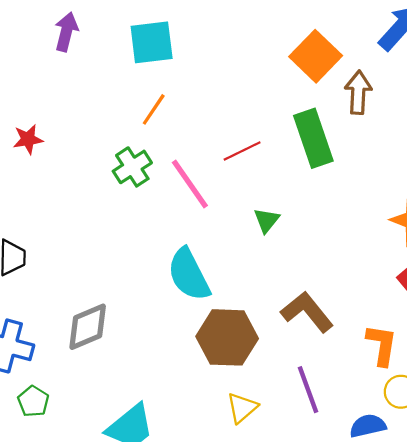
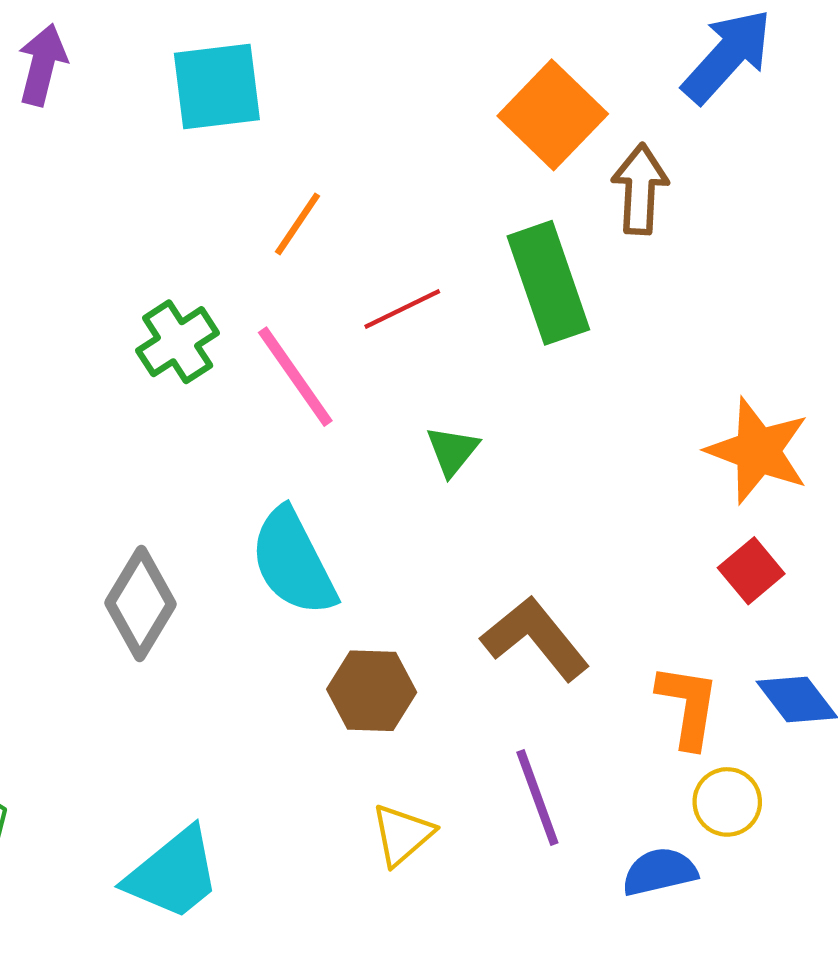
orange line: (154, 109) -> (298, 224), moved
gray diamond: (88, 327) -> (140, 603), moved, turned -36
brown hexagon: (227, 337) -> (372, 691), size x0.7

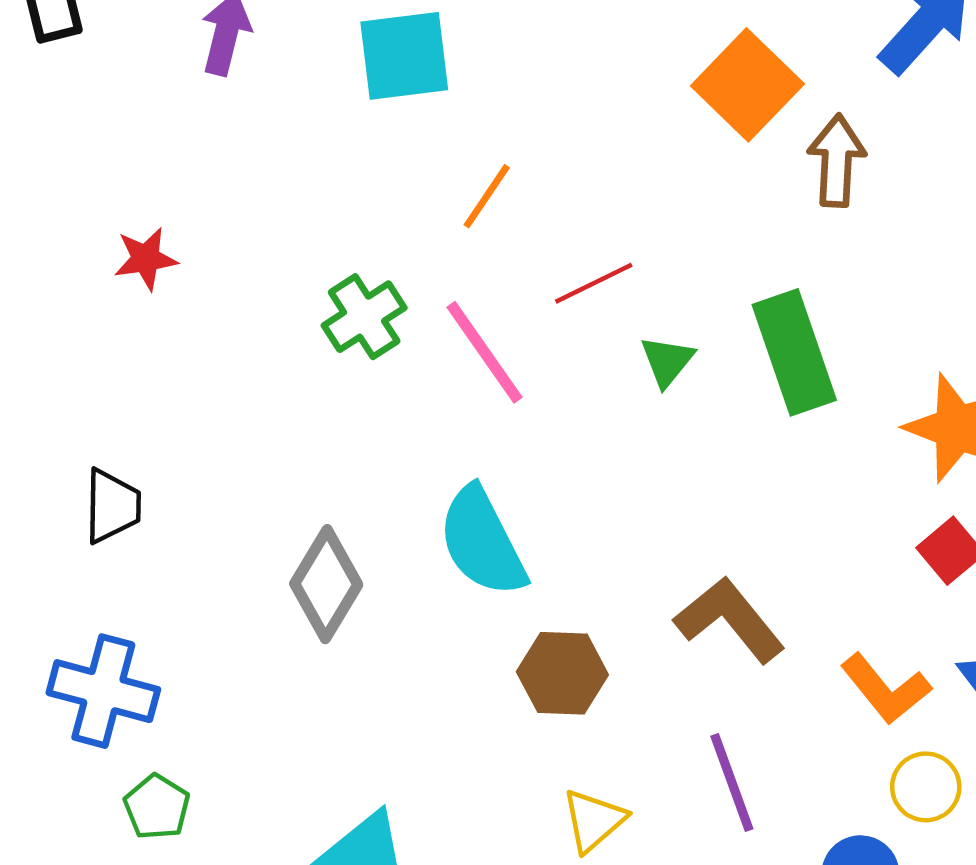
green rectangle: (548, 283) -> (794, 352), moved
green triangle: (452, 451) -> (667, 361), moved
orange L-shape: (688, 706) -> (886, 689), turned 132

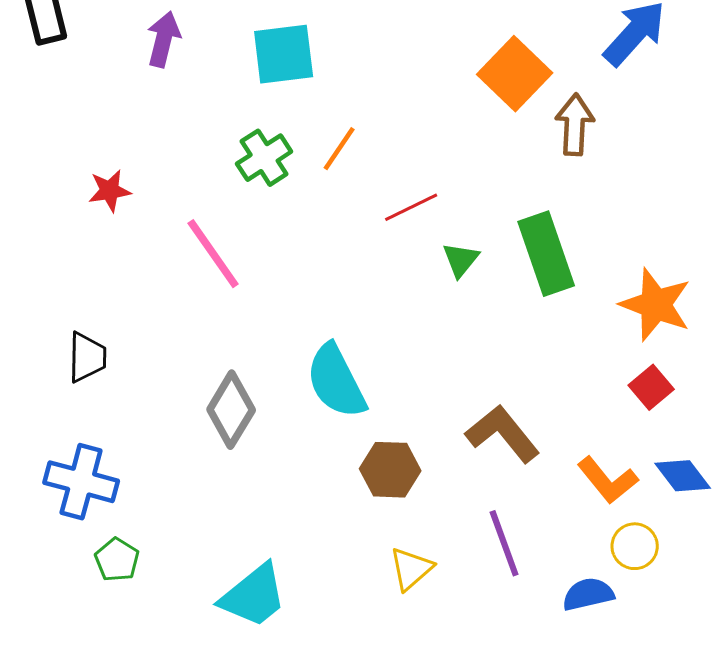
green cross: (364, 317) -> (264, 158), moved
pink line: (484, 352) -> (213, 254), moved

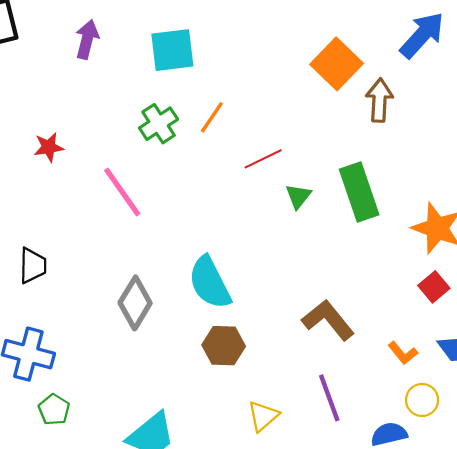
brown hexagon: (390, 470) -> (224, 346), moved
orange L-shape: (608, 480) -> (403, 353), size x0.7

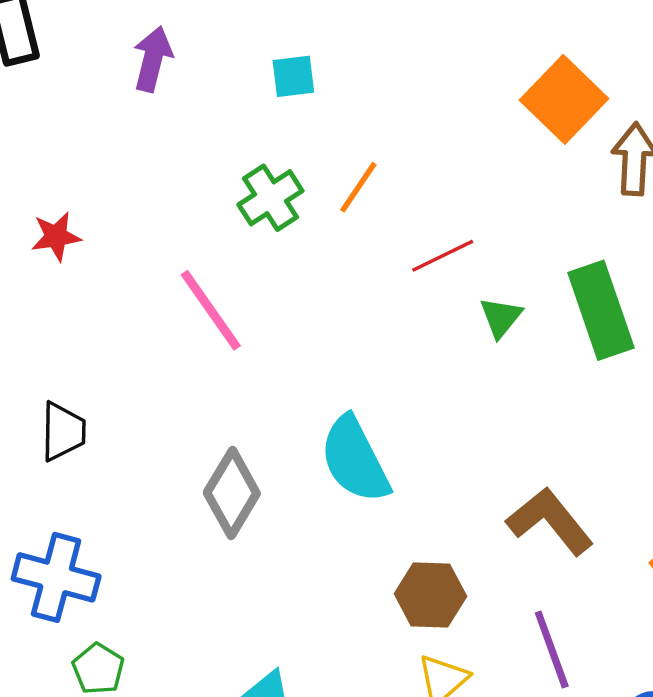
cyan square: (172, 50) -> (293, 76), size x0.6
red star: (49, 147) -> (56, 236), moved
brown hexagon: (224, 346) -> (430, 595), moved

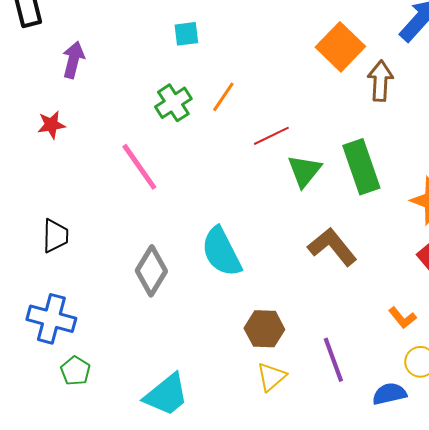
purple arrow: (153, 59) -> (73, 60), moved
green triangle: (501, 317) -> (304, 171), size x1.4
brown L-shape: (550, 521) -> (332, 247), moved

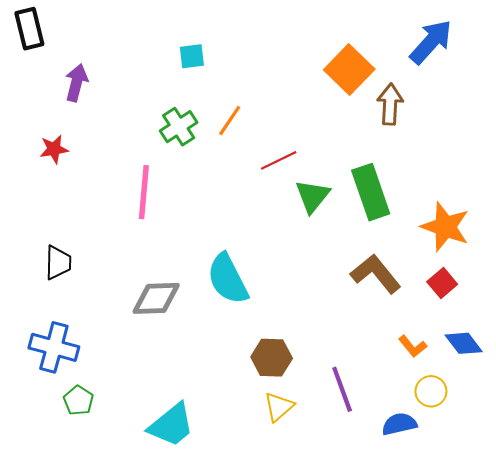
pink line: (139, 167) -> (144, 192), turned 40
brown L-shape: (332, 247) -> (376, 274), moved
gray diamond: (151, 271) -> (156, 298), turned 57

